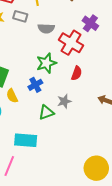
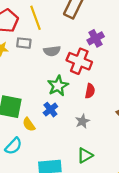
purple cross: (90, 23) -> (96, 38), turned 35
green triangle: (46, 112) -> (85, 155), moved

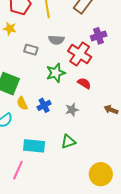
gray rectangle: (24, 43) -> (31, 50), moved
red semicircle: (90, 91) -> (84, 83), turned -80
blue cross: (50, 110) -> (44, 105), moved

